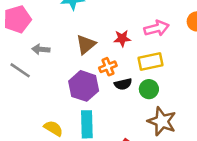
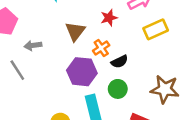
yellow rectangle: (150, 62) -> (156, 29), moved
gray line: (20, 70) -> (17, 70), turned 35
green circle: (149, 89) -> (118, 89), moved

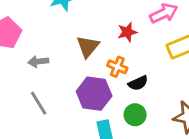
orange cross: (101, 48) -> (117, 67), turned -35
gray line: (17, 70) -> (39, 103), moved

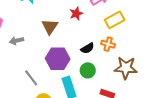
orange cross: (117, 67) -> (108, 44), moved
gray line: (39, 103) -> (31, 78), moved

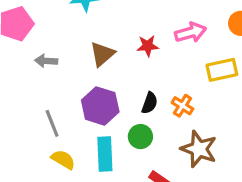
yellow rectangle: (115, 20) -> (222, 70), moved
black semicircle: (87, 48) -> (150, 103), turned -56

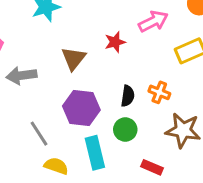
gray arrow: (46, 61) -> (22, 75), size x1.4

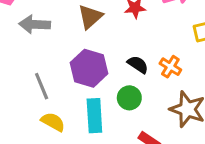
black semicircle: (128, 96) -> (138, 64), turned -75

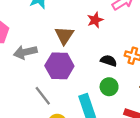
purple hexagon: (89, 68) -> (59, 66), moved

